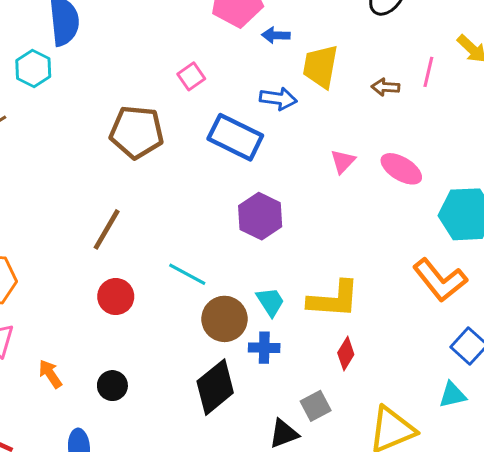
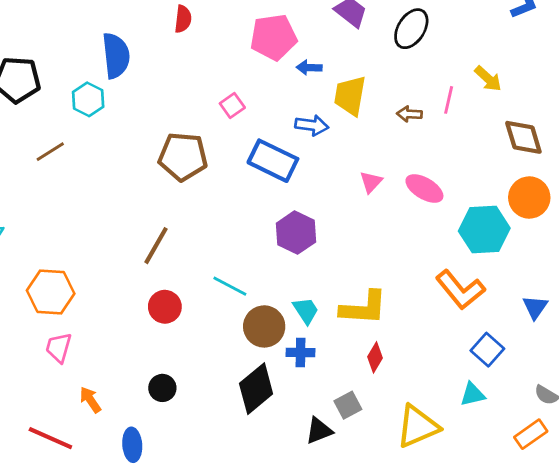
orange arrow: (50, 374) -> (90, 400), moved

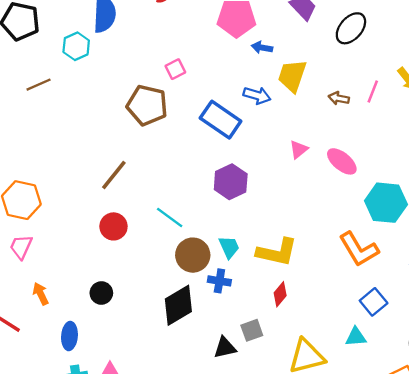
pink square: (232, 106) -> (175, 69), moved

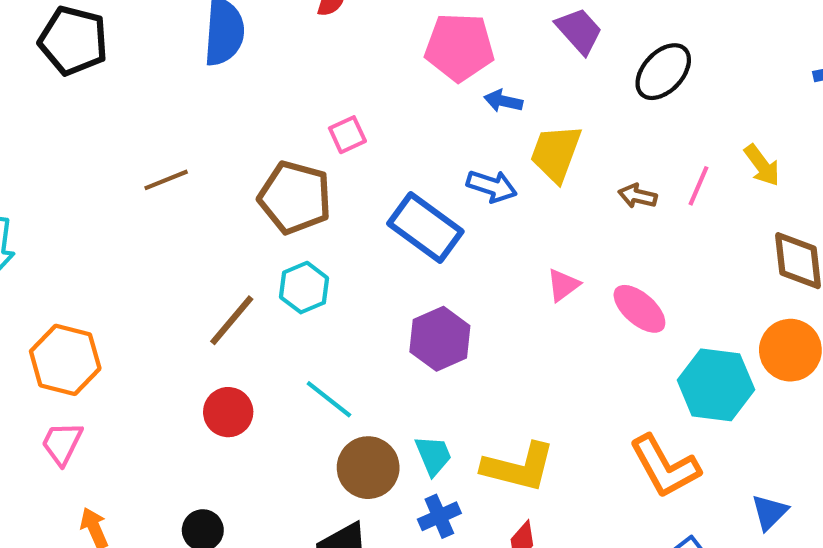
cyan hexagon: (76, 46) -> (304, 288), moved
brown line: (39, 85) -> (166, 180), moved
blue cross: (219, 281) -> (439, 516), moved, turned -35

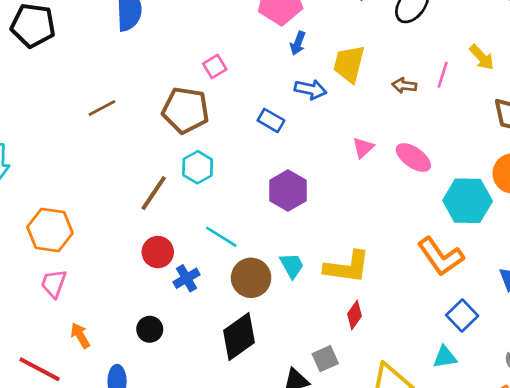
blue arrow: (503, 101) -> (298, 43), moved, turned -75
blue rectangle: (425, 227) -> (271, 120), size x0.6
blue cross: (439, 516) -> (187, 278), moved

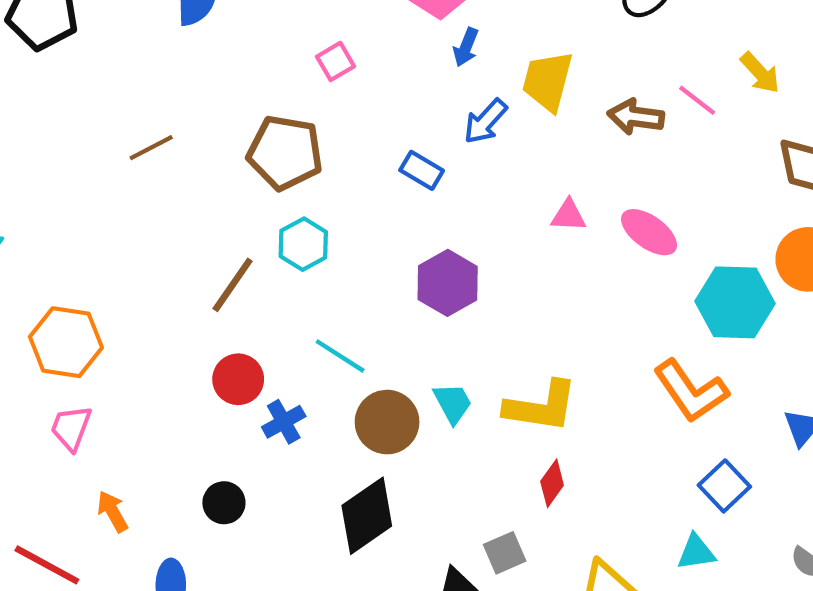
pink square: (215, 66) -> (335, 61), moved
pink line: (443, 75) -> (697, 100), turned -70
brown arrow: (404, 86) -> (636, 117), size x1.4
blue arrow: (310, 89) -> (485, 121), turned 120
pink triangle: (363, 148) -> (568, 215), turned 45

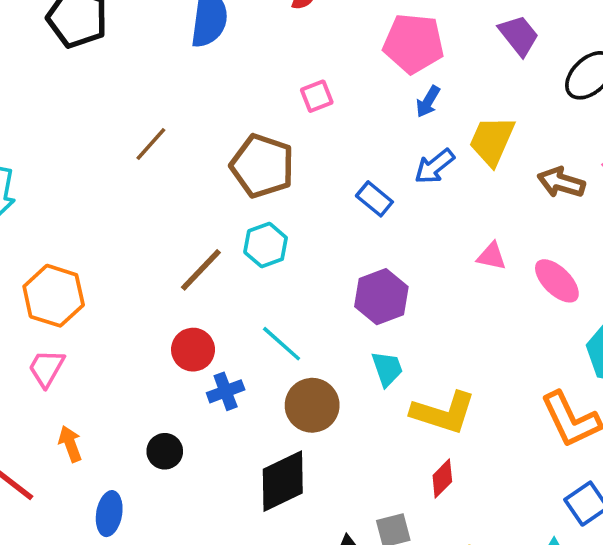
brown line: (151, 148) -> (151, 144), turned -30
cyan trapezoid: (453, 403) -> (387, 369), moved

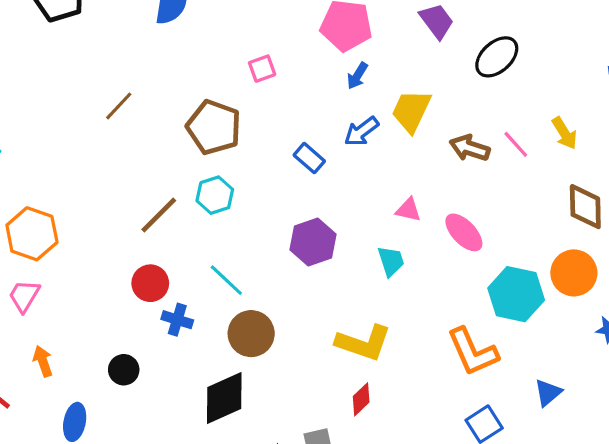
cyan trapezoid: (387, 369) -> (391, 261), moved
blue cross: (226, 391) -> (177, 320), turned 36

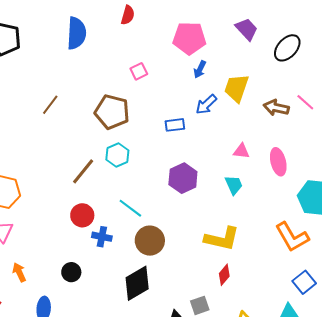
blue rectangle: (309, 158) -> (175, 125), turned -42
pink ellipse: (464, 232) -> (278, 162), turned 36

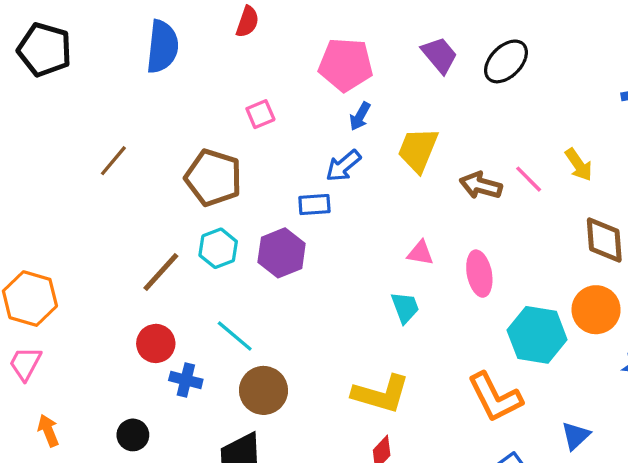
black ellipse: (287, 48) -> (506, 61), moved
blue arrow: (206, 104) -> (343, 166), moved
purple hexagon: (183, 178) -> (282, 253), moved

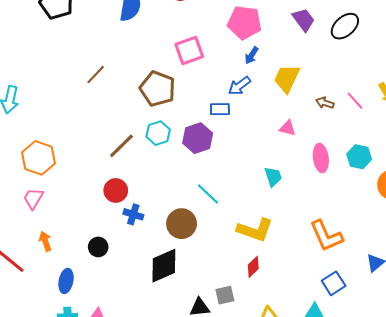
pink square: (260, 114) -> (189, 50), size x1.6
brown arrow: (481, 185) -> (325, 103), size x0.7
pink triangle: (420, 253) -> (288, 128), moved
cyan hexagon: (537, 335) -> (359, 157), moved, size x0.7
cyan line: (235, 336) -> (208, 194), moved

